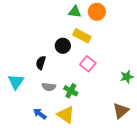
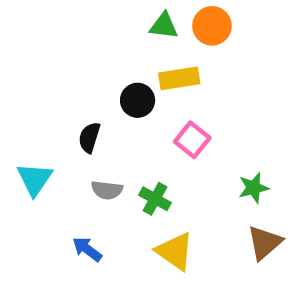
yellow rectangle: (82, 36) -> (179, 78), turned -36
green star: (127, 77) -> (254, 188), moved
yellow triangle: (66, 115) -> (175, 251), moved

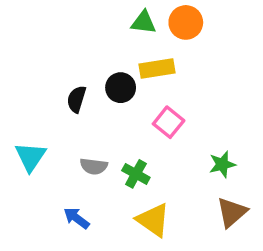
black semicircle: (89, 138) -> (76, 99), moved

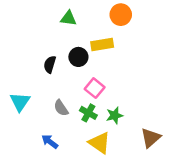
green triangle: (144, 22) -> (68, 18), moved
pink square: (169, 122) -> (95, 88), moved
green star: (222, 164) -> (115, 115), moved
gray semicircle: (94, 166) -> (61, 108), turned 49

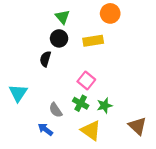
green triangle: (68, 18) -> (62, 17), turned 42
black circle: (78, 57) -> (59, 38), moved
gray semicircle: (61, 108) -> (56, 110), moved
brown triangle: (151, 138) -> (137, 126), turned -36

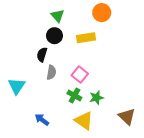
gray semicircle: (56, 110) -> (51, 72), moved, turned -136

